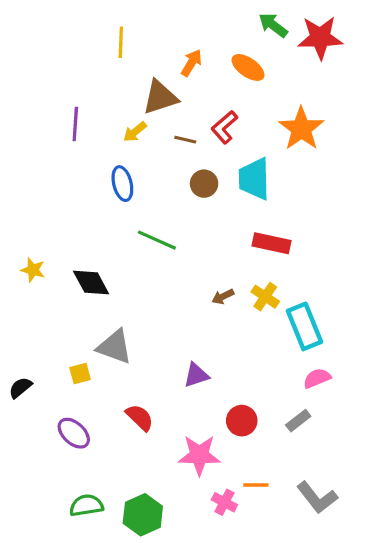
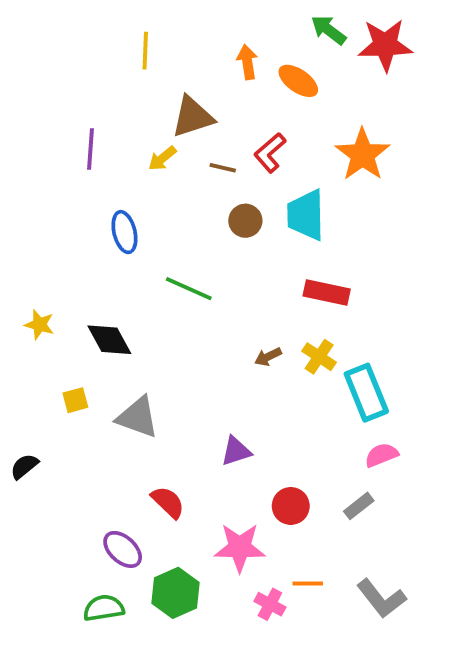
orange arrow: (191, 63) -> (247, 62), moved, turned -40
blue ellipse: (122, 184) -> (124, 232), moved
yellow square: (80, 374) -> (75, 400), moved
purple ellipse: (74, 433) -> (123, 549), moved
green hexagon: (143, 515) -> (175, 593), moved

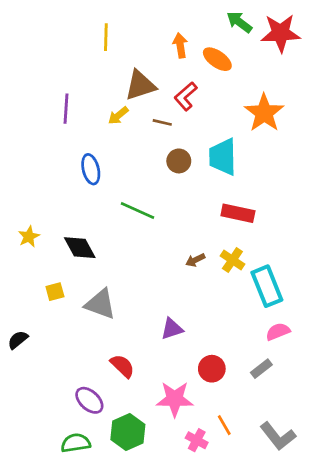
red L-shape: (270, 153) -> (186, 96), moved
yellow star: (39, 325) -> (29, 237), turned 30
orange line: (308, 583) -> (224, 425), turned 60

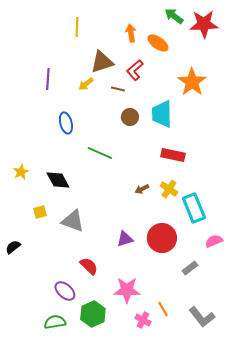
pink semicircle: (278, 332) -> (214, 241), moved
red circle: (212, 369) -> (162, 238), moved, size x1.5

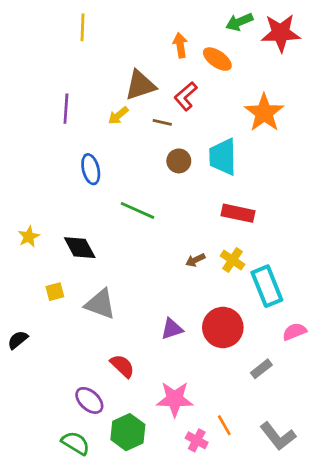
green arrow: (174, 16) -> (239, 22), turned -60
yellow line: (77, 27) -> (82, 27), moved
green semicircle: (55, 322) -> (76, 443), turned 40

